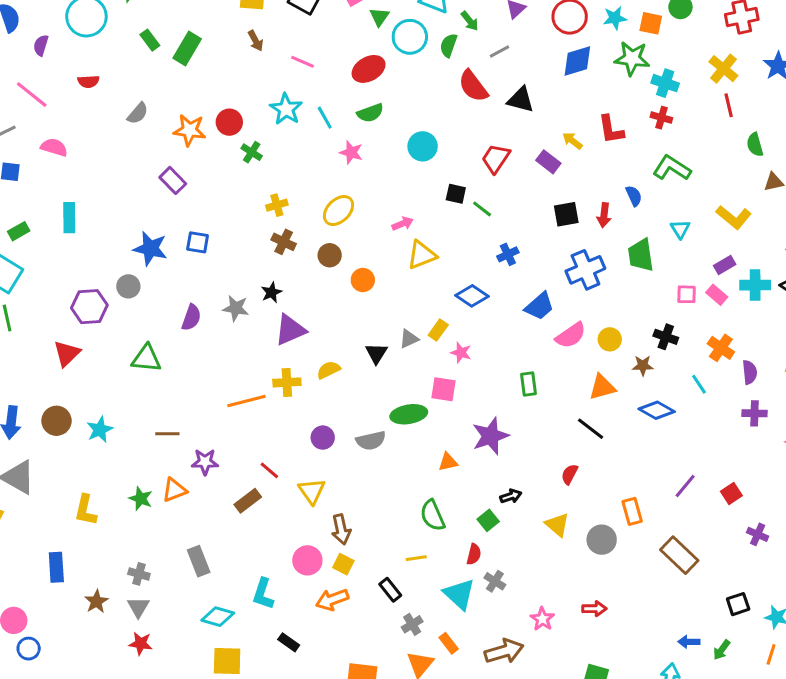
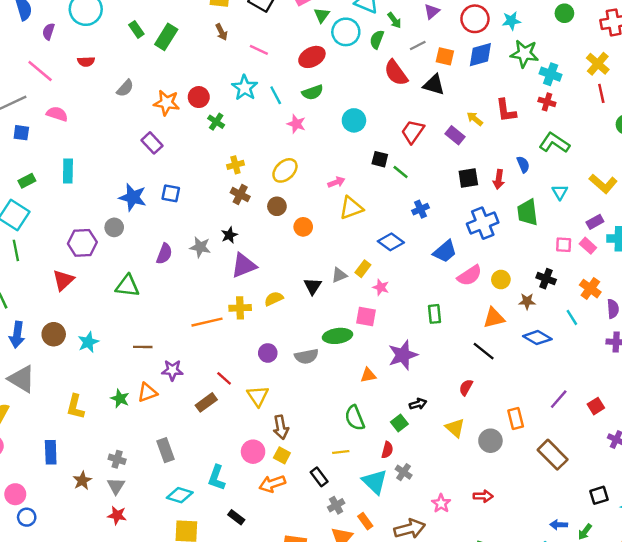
orange square: (651, 23) -> (445, 56), moved

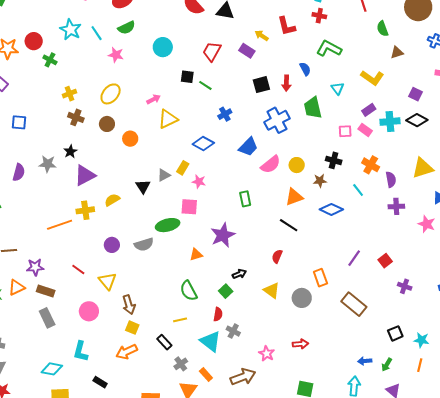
brown rectangle: (206, 402) -> (46, 291), moved, turned 60
gray rectangle: (165, 450) -> (47, 318), moved
pink circle: (253, 452) -> (89, 311), moved

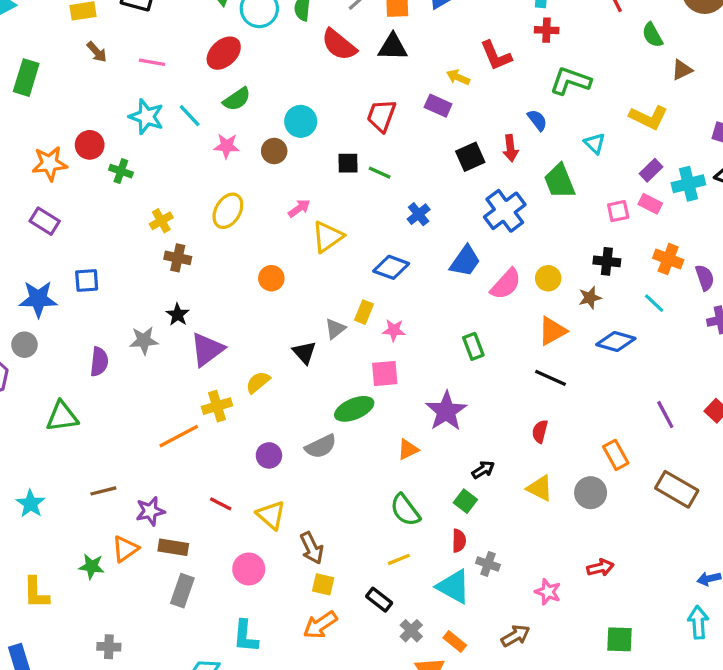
brown circle: (107, 124) -> (274, 151), moved
purple line: (354, 258) -> (665, 415), turned -54
gray rectangle: (47, 318) -> (182, 591), turned 54
brown arrow: (243, 377) -> (516, 636), size x0.7

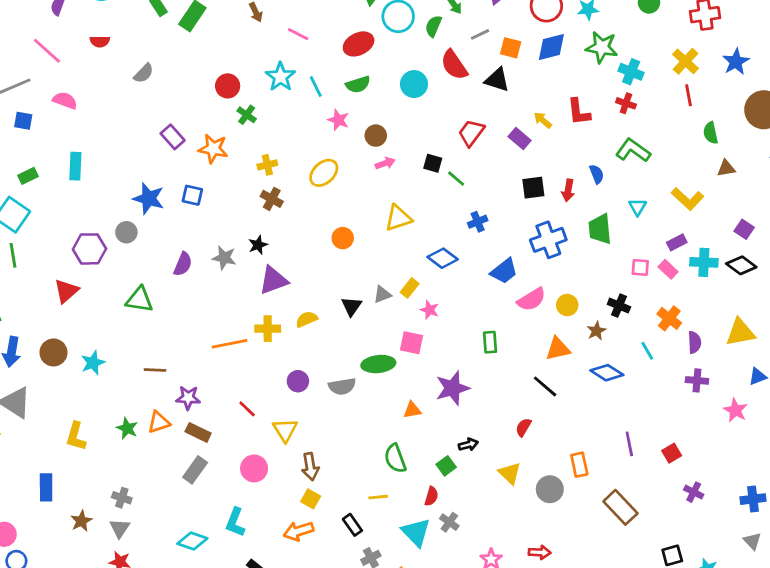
cyan circle: (301, 121) -> (414, 84), moved
orange star: (50, 164) -> (213, 149), moved
pink arrow: (299, 208) -> (385, 163), moved
brown star: (590, 298) -> (596, 331), turned -30

